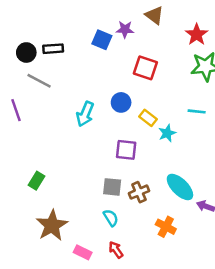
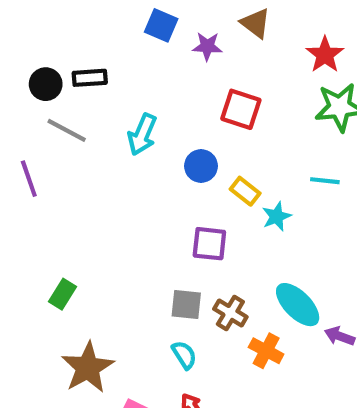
blue square: (102, 40) -> (161, 25), moved
cyan arrow: (85, 114) -> (142, 135), moved
brown cross: (139, 192) -> (230, 313), turned -36
orange cross: (166, 227) -> (266, 351), moved

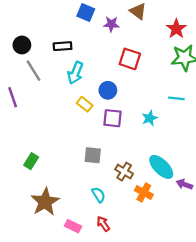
black rectangle: (90, 78) -> (63, 46), moved
gray line: (67, 130) -> (34, 71), turned 30
yellow rectangle: (245, 191) -> (85, 104), moved
purple square: (209, 244) -> (112, 118), moved
gray square: (186, 305) -> (93, 155), moved

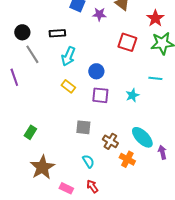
red square: (130, 59) -> (127, 42), moved
yellow rectangle: (85, 104) -> (68, 86), moved
purple arrow: (184, 184) -> (162, 152), turned 56

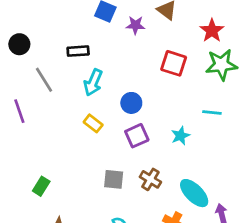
black circle: (22, 32) -> (19, 44), moved
purple square: (100, 95) -> (137, 136), turned -30
brown cross: (110, 141) -> (150, 179), moved

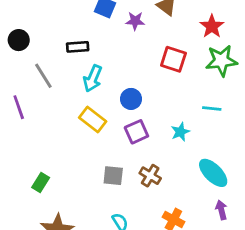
yellow rectangle: (93, 123) -> (93, 119), size x1.4
cyan ellipse: (194, 193) -> (213, 173), moved

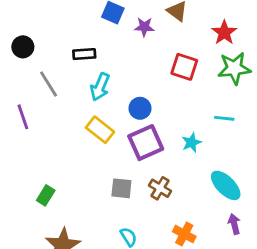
purple square: (136, 132) -> (146, 143), size x1.4

